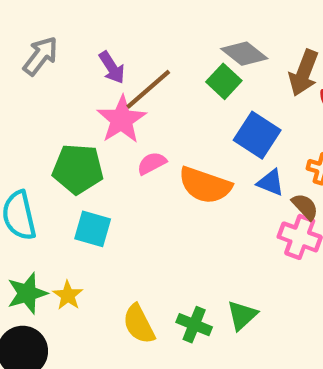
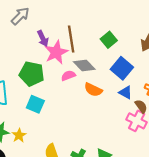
gray diamond: (244, 54) -> (84, 65), moved
purple arrow: (112, 68) -> (43, 38), moved
brown line: (148, 89) -> (71, 39), turned -65
orange semicircle: (205, 185) -> (93, 90), size x0.7

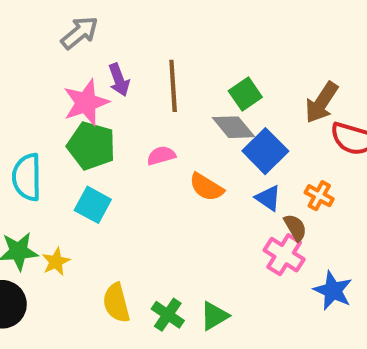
pink star: (56, 52) -> (86, 103), moved
gray diamond: (84, 65) -> (233, 127), moved

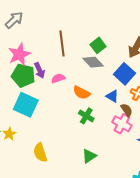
purple arrow: (119, 80) -> (40, 70), moved
blue square: (265, 151) -> (125, 74), moved
cyan square: (93, 205) -> (26, 105), size x1.4
green cross: (168, 315) -> (86, 116), moved

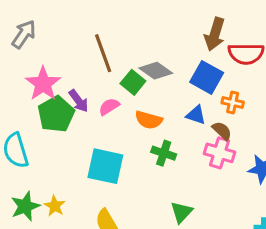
green square: (98, 45) -> (133, 82), moved
green pentagon: (23, 76) -> (56, 114), turned -30
cyan square: (26, 105) -> (105, 166), moved

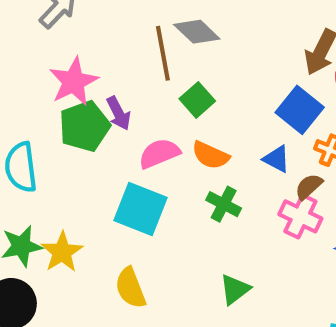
gray diamond: (156, 71) -> (197, 32), moved
pink semicircle: (109, 107) -> (159, 153), moved, size x1.4
brown semicircle: (222, 131) -> (309, 187), turned -95
yellow star: (55, 206) -> (62, 252), size x1.4

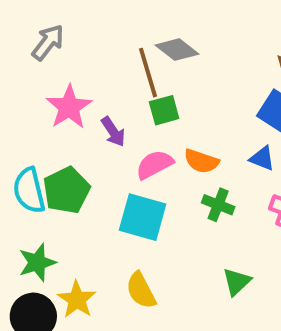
green square: (197, 100) -> (164, 110), moved, turned 32
green pentagon: (85, 126) -> (67, 190), moved
yellow star: (62, 252) -> (77, 300), moved

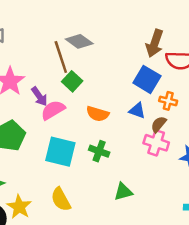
green square: (164, 110) -> (72, 81), turned -30
pink semicircle: (154, 165) -> (53, 110), moved
green cross: (218, 205) -> (99, 151), moved
green triangle: (237, 282) -> (123, 192), turned 30

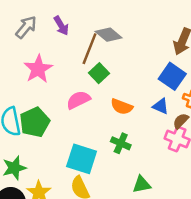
brown line: (61, 57) -> (90, 49), turned 36
purple arrow: (39, 96) -> (61, 26), moved
cyan square: (60, 152) -> (82, 159), moved

